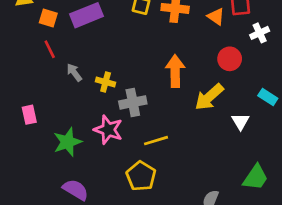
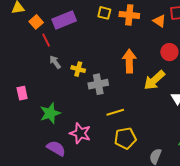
orange square: (48, 18) -> (36, 22), turned 32
red line: (50, 49) -> (46, 40), moved
pink star: (108, 130) -> (80, 133), moved
yellow pentagon: (141, 176) -> (125, 138), moved, turned 30

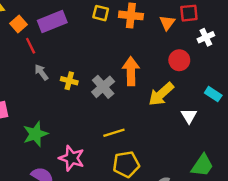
orange triangle: (159, 21) -> (167, 23), turned 32
gray cross: (98, 84) -> (103, 87), moved, turned -30

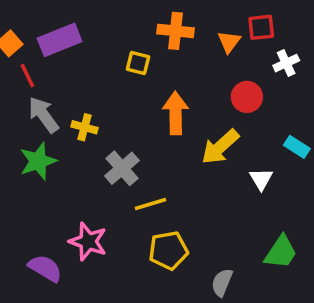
yellow square: (101, 13) -> (138, 63), moved
gray arrow: (41, 72) -> (43, 115), size x1.5
gray cross: (103, 87) -> (122, 168), moved
green star: (35, 134) -> (38, 161), moved

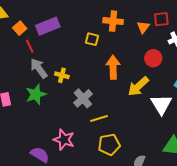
white triangle: (261, 179) -> (161, 104), size x1.6

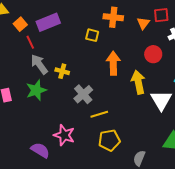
yellow arrow: (138, 86) -> (138, 82), turned 120

